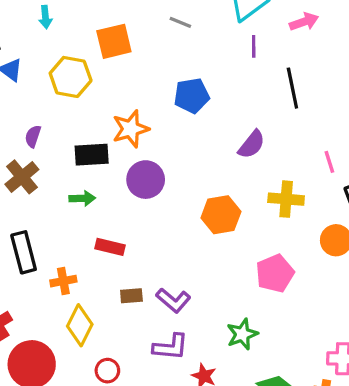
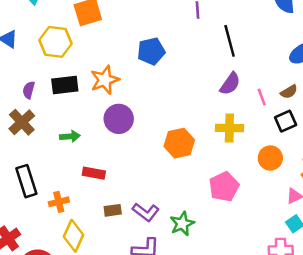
purple semicircle: (252, 144) -> (230, 84), moved
black rectangle: (92, 155) -> (65, 85), moved
green star: (242, 334) -> (182, 224), moved

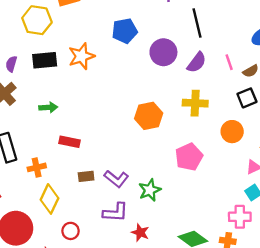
pink line: (262, 97) -> (229, 62), moved
purple circle: (119, 119) -> (163, 52), moved

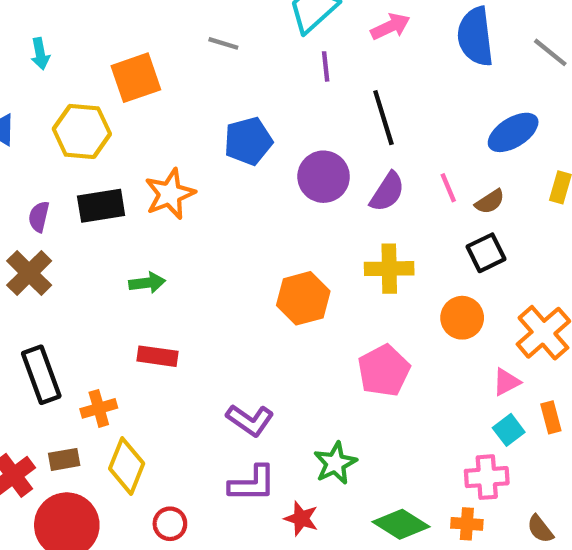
green arrow: (48, 107) -> (147, 283), moved
brown rectangle: (86, 176) -> (64, 459), moved
green star: (150, 190) -> (335, 463), moved

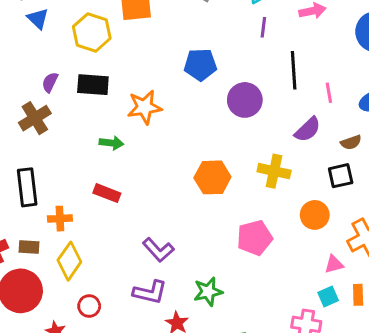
pink line: (448, 188) -> (329, 93), moved
purple semicircle: (387, 192) -> (308, 129), moved
orange star: (170, 194) -> (144, 107), moved

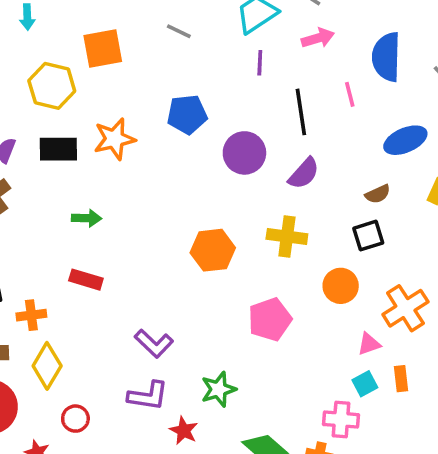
pink line: (329, 93) -> (350, 94), moved
orange star: (144, 107) -> (115, 139), moved
purple semicircle: (308, 129) -> (304, 173), moved

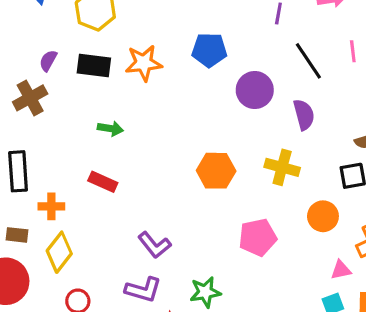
black line: (301, 112) -> (308, 61), turned -33
purple semicircle: (304, 173) -> (304, 115), turned -64

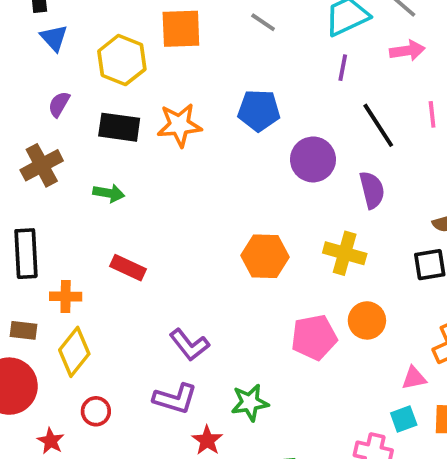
purple semicircle: (48, 61) -> (59, 104), moved
green arrow: (110, 129) -> (109, 193), moved
orange circle: (323, 216) -> (367, 320), moved

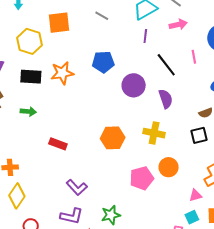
red rectangle: (128, 268) -> (58, 144), moved

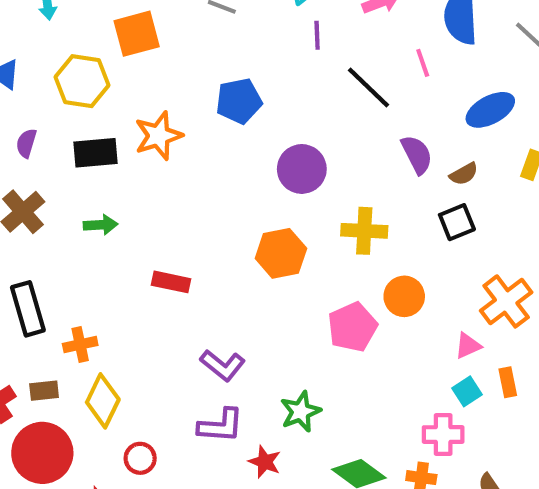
purple circle: (134, 85) -> (302, 169), moved
purple semicircle: (166, 99) -> (417, 155), moved

